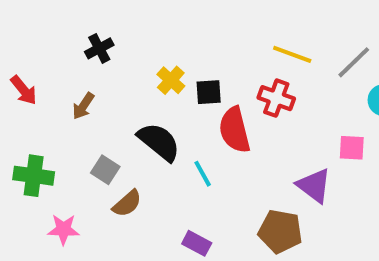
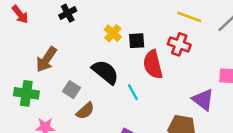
red arrow: (24, 90) -> (20, 14), moved
brown arrow: (83, 106) -> (46, 59), moved, size x1.5

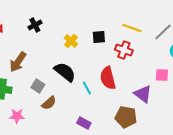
black square: (137, 41) -> (99, 37), moved
red semicircle: (153, 64) -> (108, 78), moved

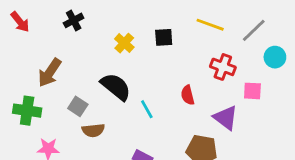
red cross: (124, 50) -> (223, 67), moved
red semicircle: (108, 78) -> (188, 95), moved, size x0.6
brown semicircle: (49, 103) -> (93, 130), turned 35

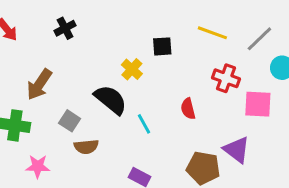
yellow cross: (124, 43) -> (132, 69), moved
pink square: (252, 91) -> (258, 104), size x1.4
purple triangle: (226, 118) -> (237, 150), moved

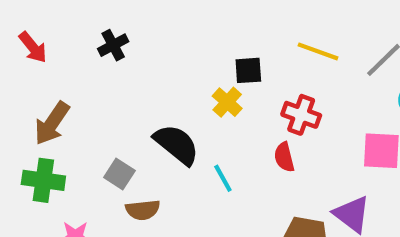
yellow cross: (132, 69) -> (227, 102), moved
red cross: (226, 78) -> (301, 115), moved
brown arrow: (39, 84) -> (52, 123), moved

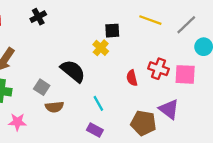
red cross: (301, 115) -> (159, 69), moved
cyan line: (223, 178) -> (98, 103), moved

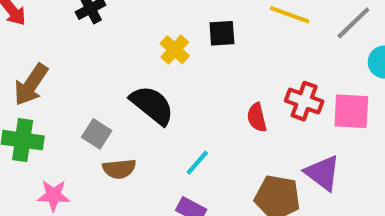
yellow cross: (101, 48) -> (175, 50), moved
cyan line: (98, 103) -> (197, 163), turned 70

